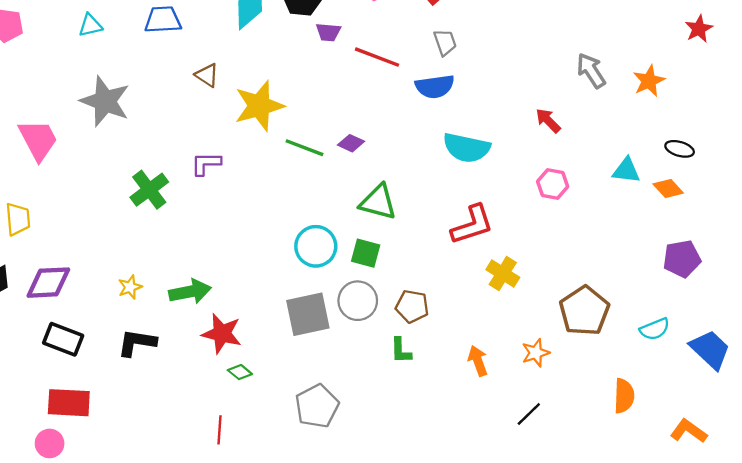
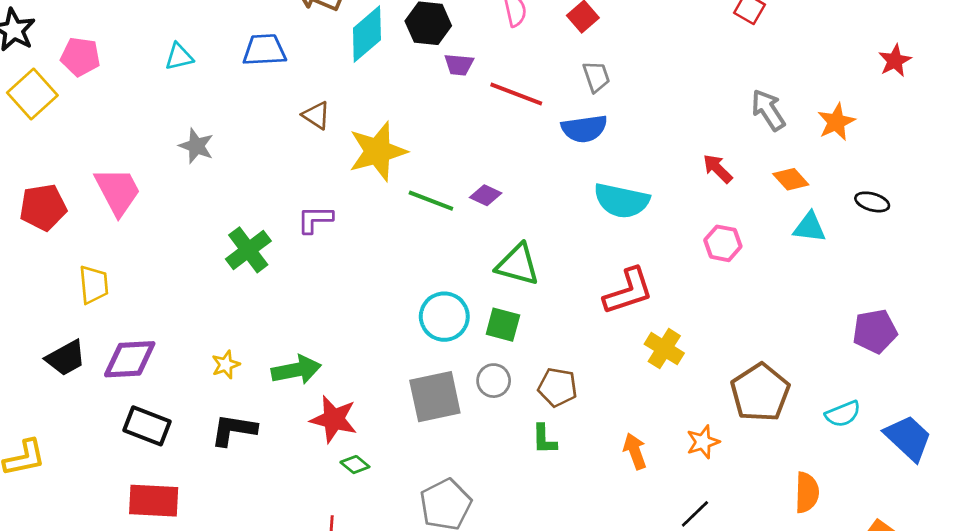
gray star: (105, 101) -> (196, 146), size x0.6
orange diamond: (668, 189) -> (791, 179), moved
gray circle: (358, 301) -> (494, 381), size x0.7

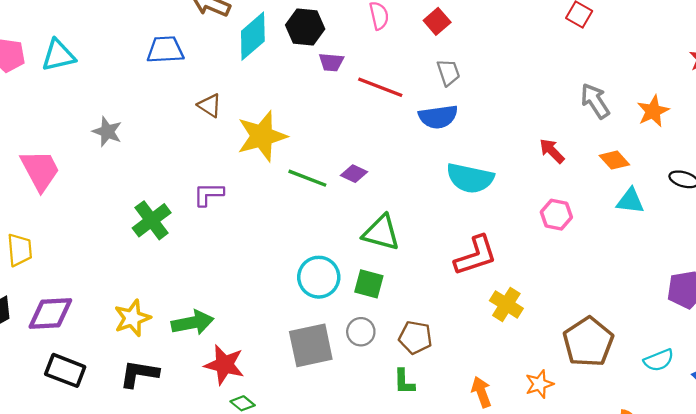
cyan triangle: (179, 57) -> (58, 55), moved, size x1.4
yellow star: (226, 365) -> (132, 318), size x1.5

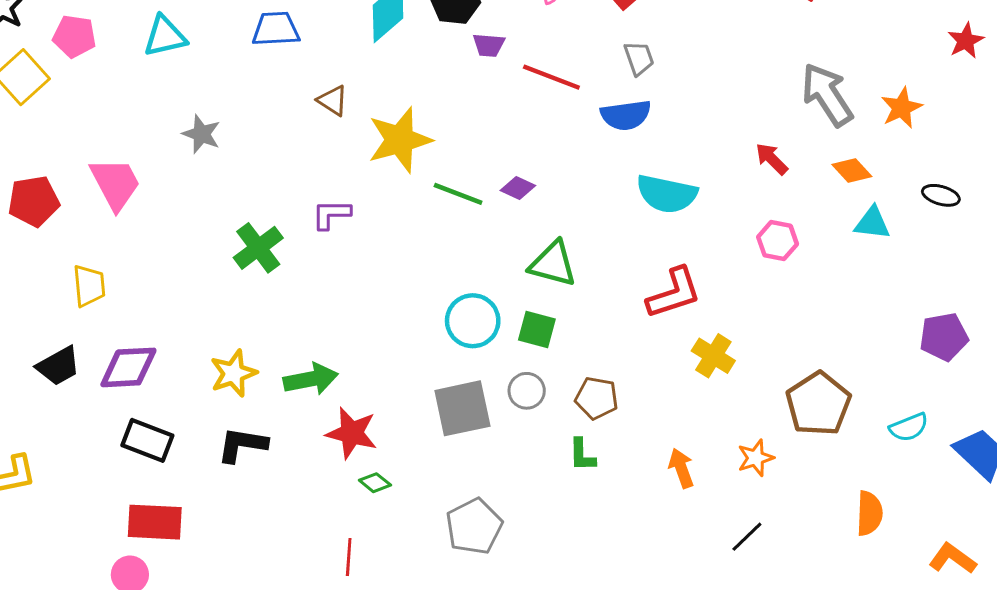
cyan triangle: (58, 55) -> (165, 36), moved
gray arrow: (595, 101) -> (827, 95), size x1.4

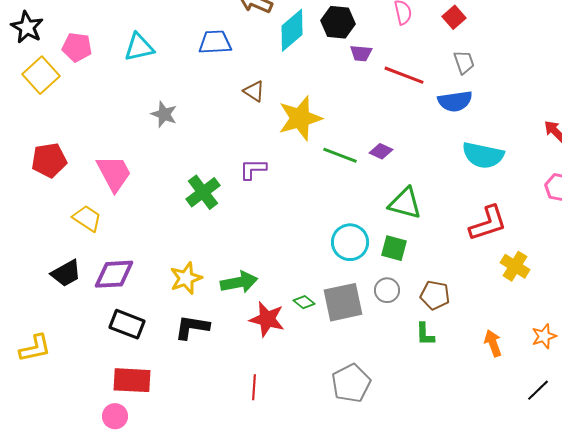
pink trapezoid: (115, 184) -> (114, 173), moved
yellow trapezoid: (89, 286) -> (87, 218), turned -52
green diamond: (375, 483) -> (304, 302), moved
red line: (349, 557) -> (254, 387), moved

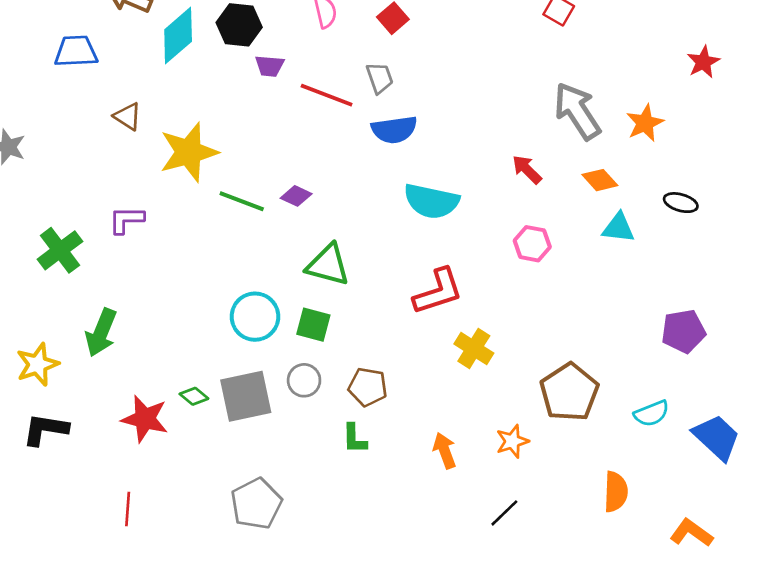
gray trapezoid: (464, 62) -> (380, 78), moved
green arrow: (239, 282) -> (101, 333), moved, turned 123

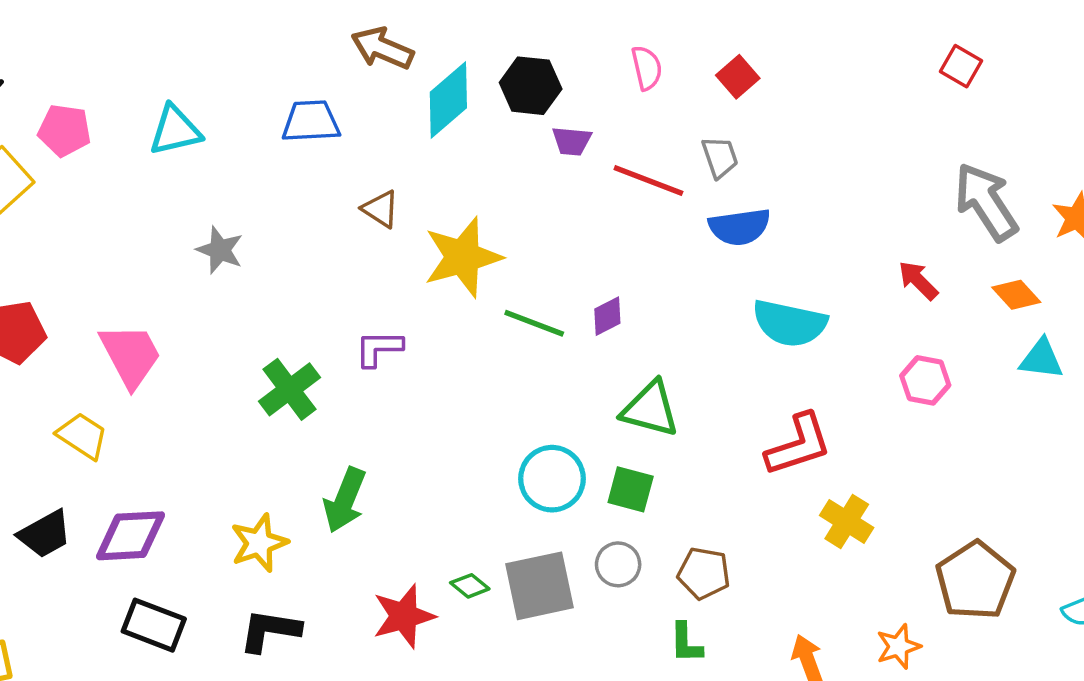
purple diamond: (296, 196) -> (607, 316), turned -52
red star: (145, 419) -> (404, 616), turned -30

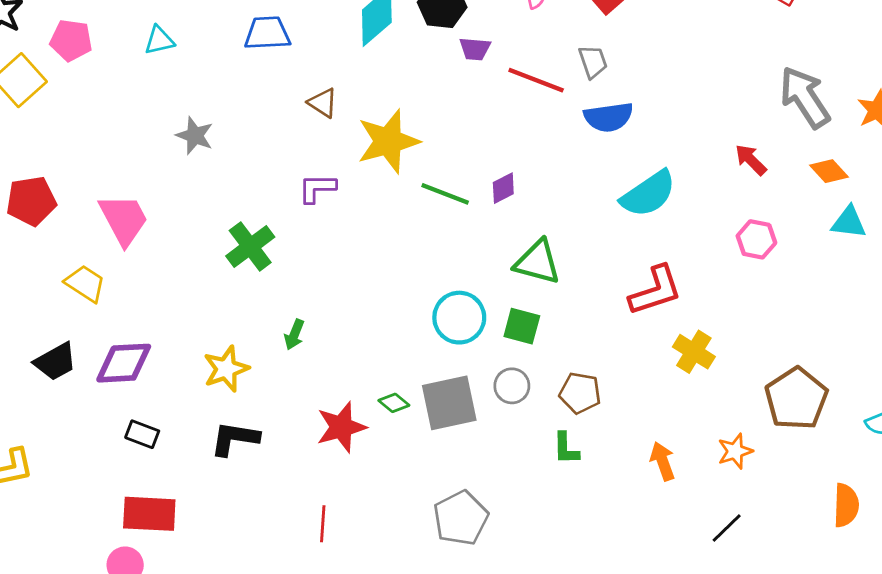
cyan triangle: (175, 130) -> (159, 40), size x0.7
cyan semicircle: (790, 323) -> (648, 194), turned -46
purple L-shape: (379, 348) -> (317, 188), moved
green arrow: (345, 500) -> (294, 335), size x0.6
black rectangle: (154, 625) -> (142, 434), size x0.7

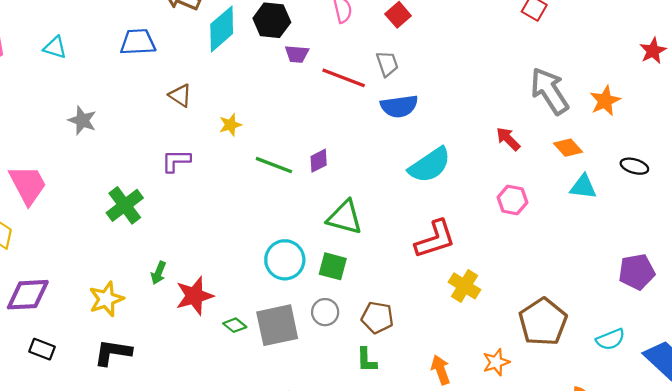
cyan triangle: (159, 40) -> (55, 47), turned 30
yellow star: (388, 141) -> (230, 125), size x0.5
red star: (341, 427) -> (194, 296), moved

